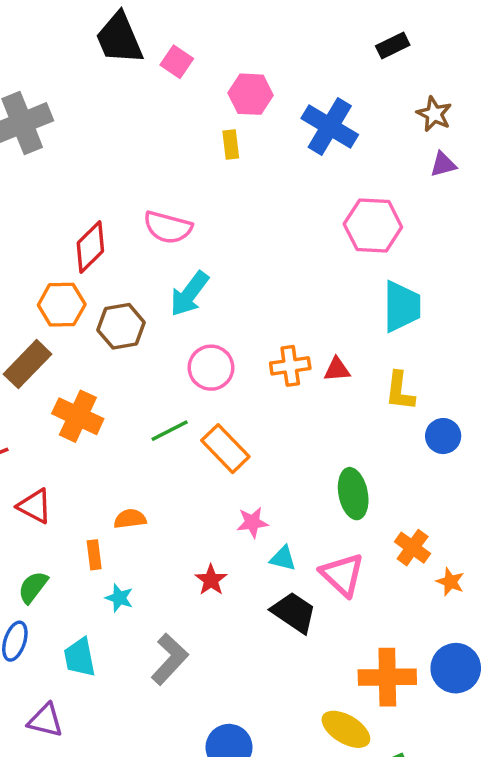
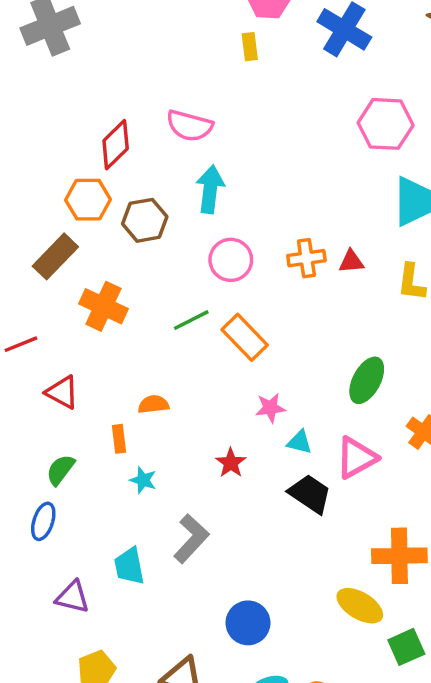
cyan arrow: (189, 294) -> (210, 189), turned 150
green ellipse: (353, 494) -> (367, 380), turned 39
pink triangle: (342, 575) -> (356, 458), turned 48
cyan trapezoid: (80, 657) -> (129, 566), moved

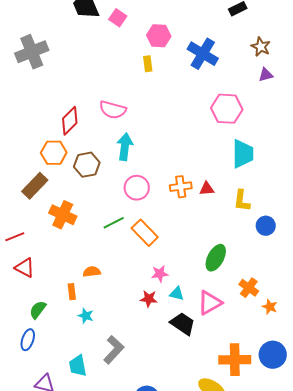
red triangle: (62, 392) -> (25, 268), moved
red star: (231, 463) -> (149, 299), moved, turned -30

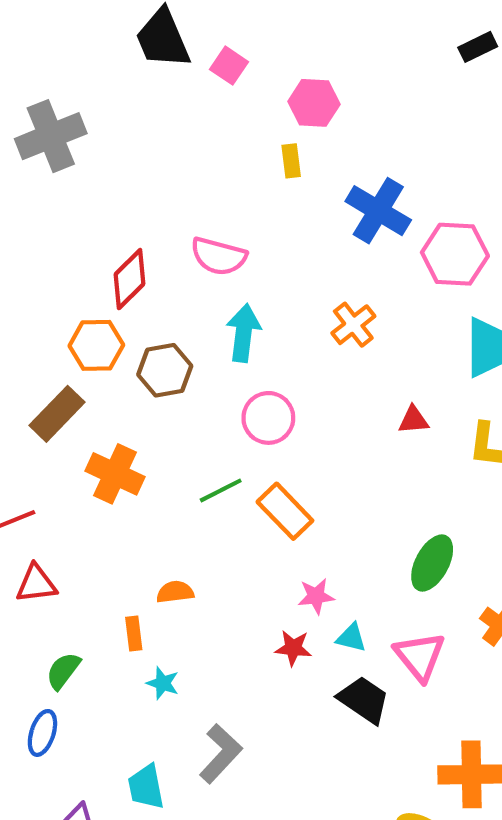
blue cross: (203, 54) -> (378, 211), moved
orange cross: (181, 187) -> (353, 325), moved, turned -30
red triangle: (25, 268) -> (36, 584), turned -35
pink triangle: (210, 303) -> (420, 656), turned -40

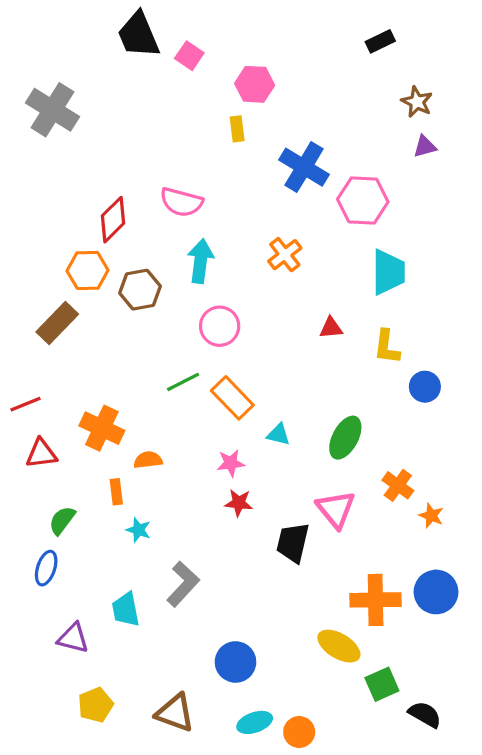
gray cross: (51, 136) -> (53, 110), turned -36
orange cross: (115, 474) -> (102, 428), moved
pink star: (316, 596) -> (231, 463), moved
cyan triangle: (351, 638) -> (278, 434), moved
black trapezoid: (364, 700) -> (293, 543), turned -111

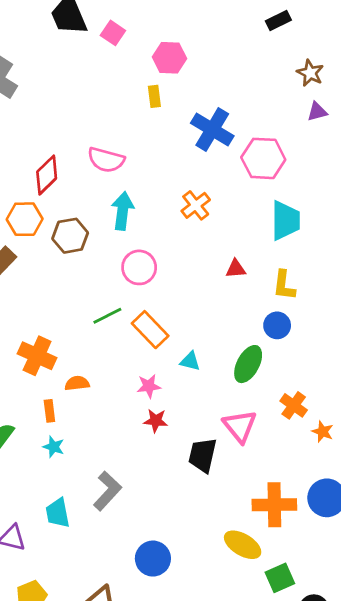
blue circle: (425, 387) -> (277, 325), moved
cyan star: (138, 530) -> (54, 447), moved

